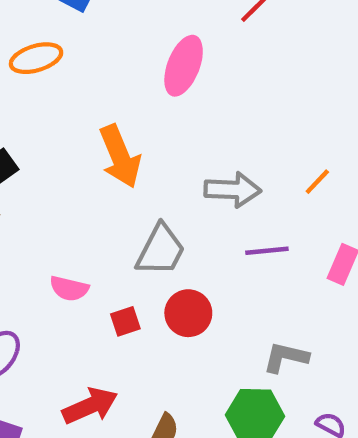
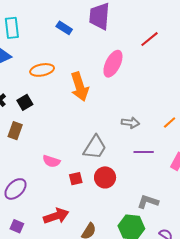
orange ellipse: (36, 58) -> (42, 70), moved
orange arrow: (120, 156) -> (80, 87), moved
gray arrow: (233, 190) -> (130, 123), size x0.7

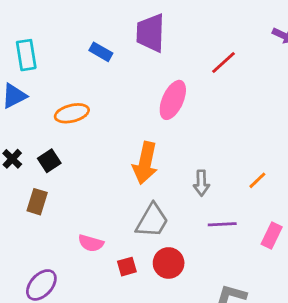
orange arrow: (80, 87) -> (145, 163), moved, turned 32
gray arrow: (130, 123) -> (201, 183), turned 84

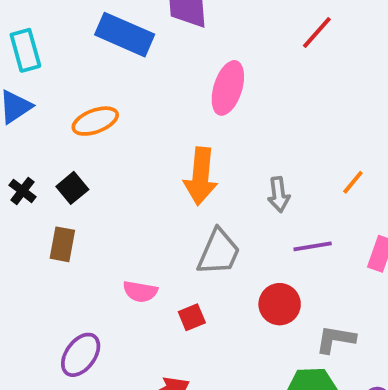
blue rectangle: (101, 52) -> (125, 35), size x1.8
red line: (223, 63) -> (317, 32), moved
red circle: (169, 263) -> (280, 304), moved

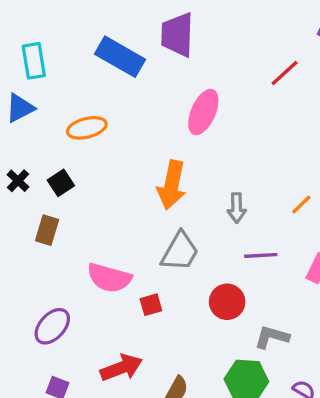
pink semicircle: (140, 292) -> (109, 278), size x1.5

